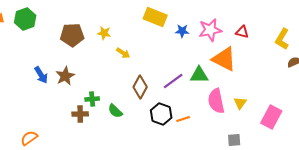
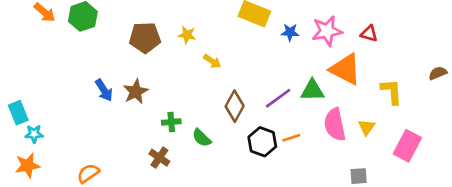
yellow L-shape: (282, 39) -> (392, 92), moved, turned 145
brown cross: (80, 114) -> (159, 158), moved, turned 35
orange line: (183, 119) -> (291, 138), moved

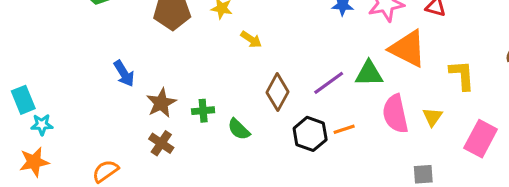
brown star: (136, 92) -> (161, 103), moved
brown cross: (159, 158) -> (161, 143), moved

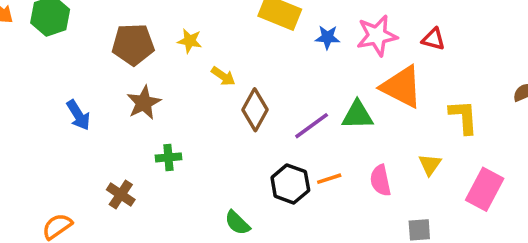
brown diamond: (277, 92) -> (255, 110), moved
brown star: (161, 103) -> (144, 103), moved
pink semicircle: (395, 114) -> (380, 180), moved, size x0.7
green semicircle: (239, 129) -> (237, 223), moved

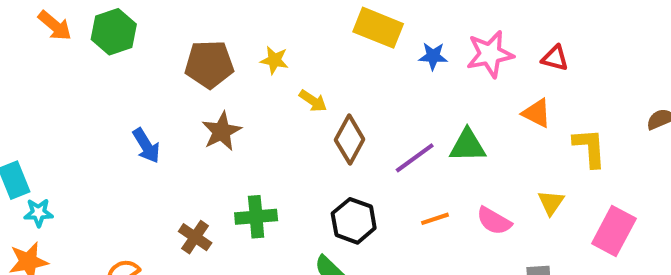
orange triangle: (402, 87) -> (537, 113), moved, size x0.6
green cross: (168, 157) -> (256, 217), moved, size x1.4
pink semicircle: (380, 180) -> (494, 221), turned -48
black hexagon: (290, 184) -> (354, 221), moved

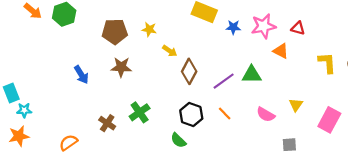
orange triangle: (537, 113) -> (281, 51), moved
brown star: (222, 131) -> (121, 67), turned 30
yellow L-shape: (590, 148) -> (327, 63), moved
green cross: (256, 217) -> (140, 112), turned -30
orange line: (435, 219) -> (225, 113), moved, turned 64

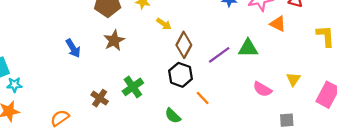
brown star: (121, 67) -> (114, 40), turned -30
orange line: (225, 113) -> (203, 98), moved
black hexagon: (191, 115) -> (180, 75), moved

